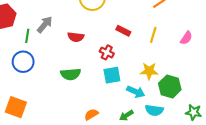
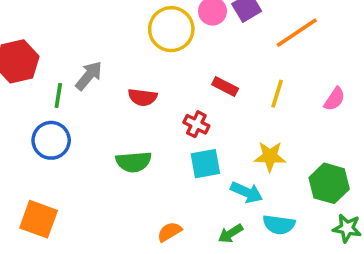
green hexagon: (170, 87) -> (329, 183), moved

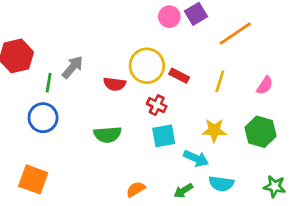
yellow circle: (171, 29) -> (147, 66), moved
green hexagon: (329, 183) -> (261, 132), moved

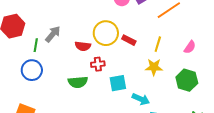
red cross: (157, 105) -> (98, 64), moved, turned -32
yellow star: (214, 130) -> (154, 67), moved

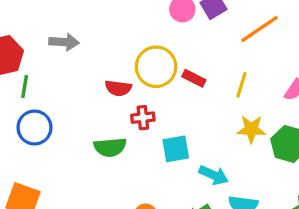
gray arrow: (53, 34) -> (64, 42), moved, turned 54
green line: (36, 45) -> (25, 86), moved
yellow star: (154, 67) -> (251, 129), moved

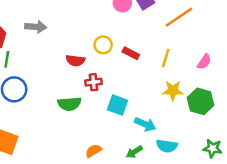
yellow circle: (156, 67) -> (103, 45), size x0.6
cyan square: (176, 149) -> (118, 105), turned 30

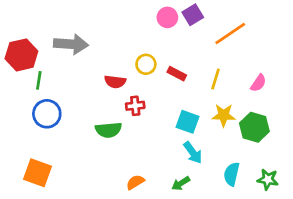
gray arrow: (36, 27) -> (71, 44), size x1.4
cyan square: (118, 105) -> (187, 122), moved
cyan arrow: (145, 124) -> (193, 153), turned 30
cyan semicircle: (167, 146) -> (232, 174), moved, turned 95

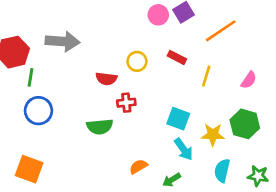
red rectangle: (177, 74) -> (177, 57), moved
yellow star: (224, 115) -> (213, 135), moved
orange semicircle: (135, 182) -> (138, 167), moved

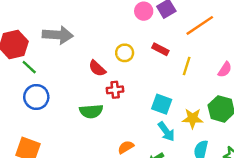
green line: (30, 77) -> (29, 67), turned -56
red semicircle: (106, 79) -> (97, 68), turned 36

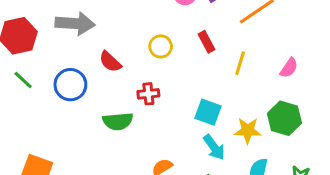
red rectangle: (160, 49) -> (206, 42), turned 35
green line: (29, 67) -> (23, 80), moved
red semicircle: (97, 68) -> (110, 62), moved
blue circle: (36, 97) -> (70, 85), moved

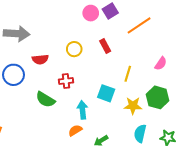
red semicircle: (110, 62) -> (40, 59), turned -49
yellow line: (240, 63) -> (128, 74), moved
green semicircle: (118, 121) -> (45, 100), turned 36
cyan arrow: (214, 147) -> (82, 110), moved, turned -150

